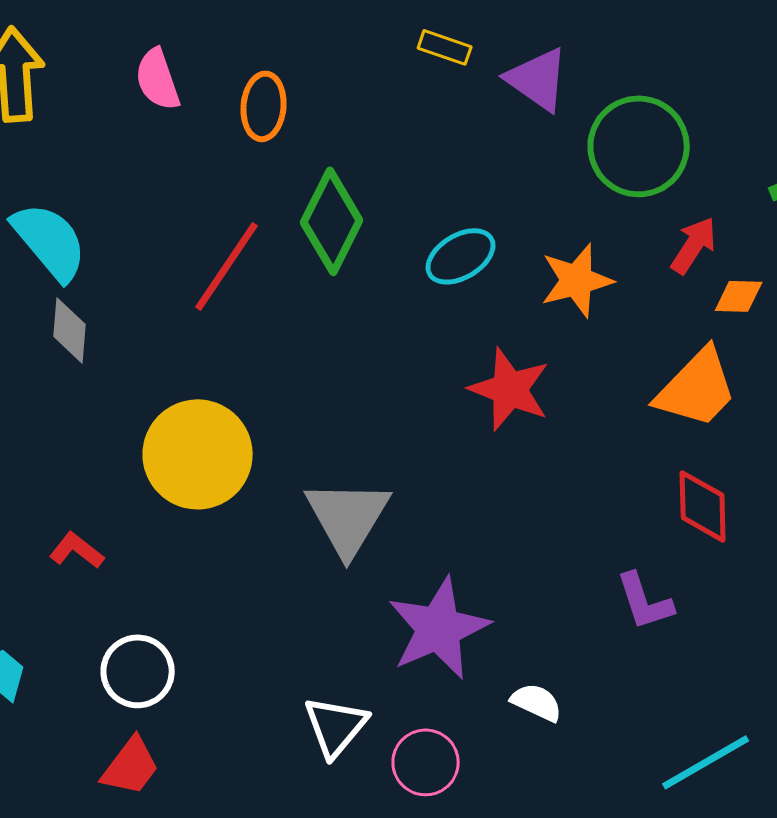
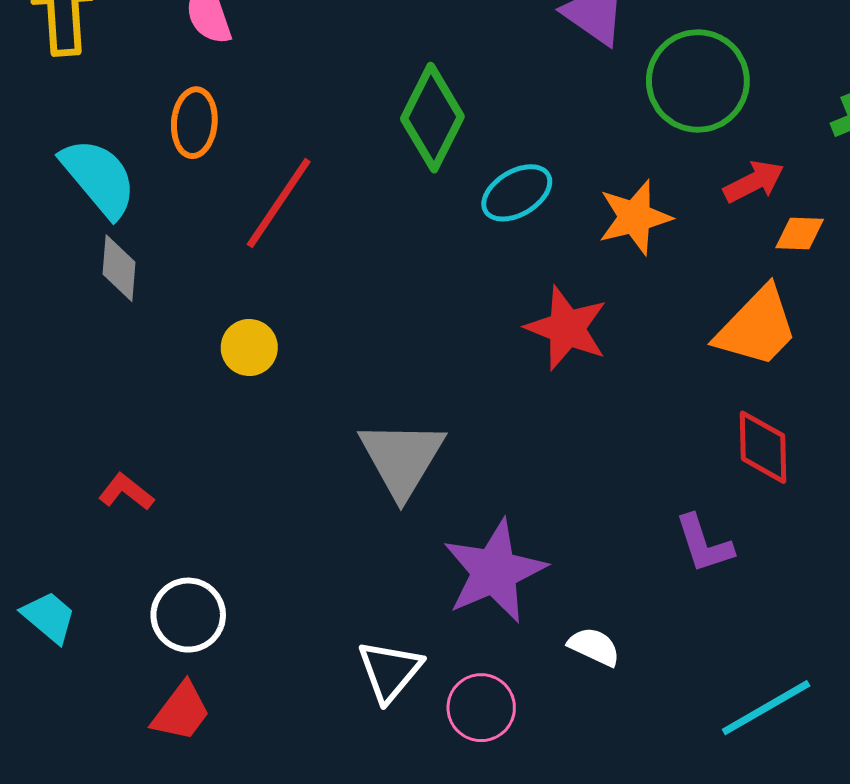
orange ellipse: (264, 106) -> (194, 123), moved
green diamond: (332, 221) -> (432, 118), moved
red arrow: (694, 245) -> (754, 182), turned 30
yellow circle: (198, 454) -> (249, 348), moved, size x0.5

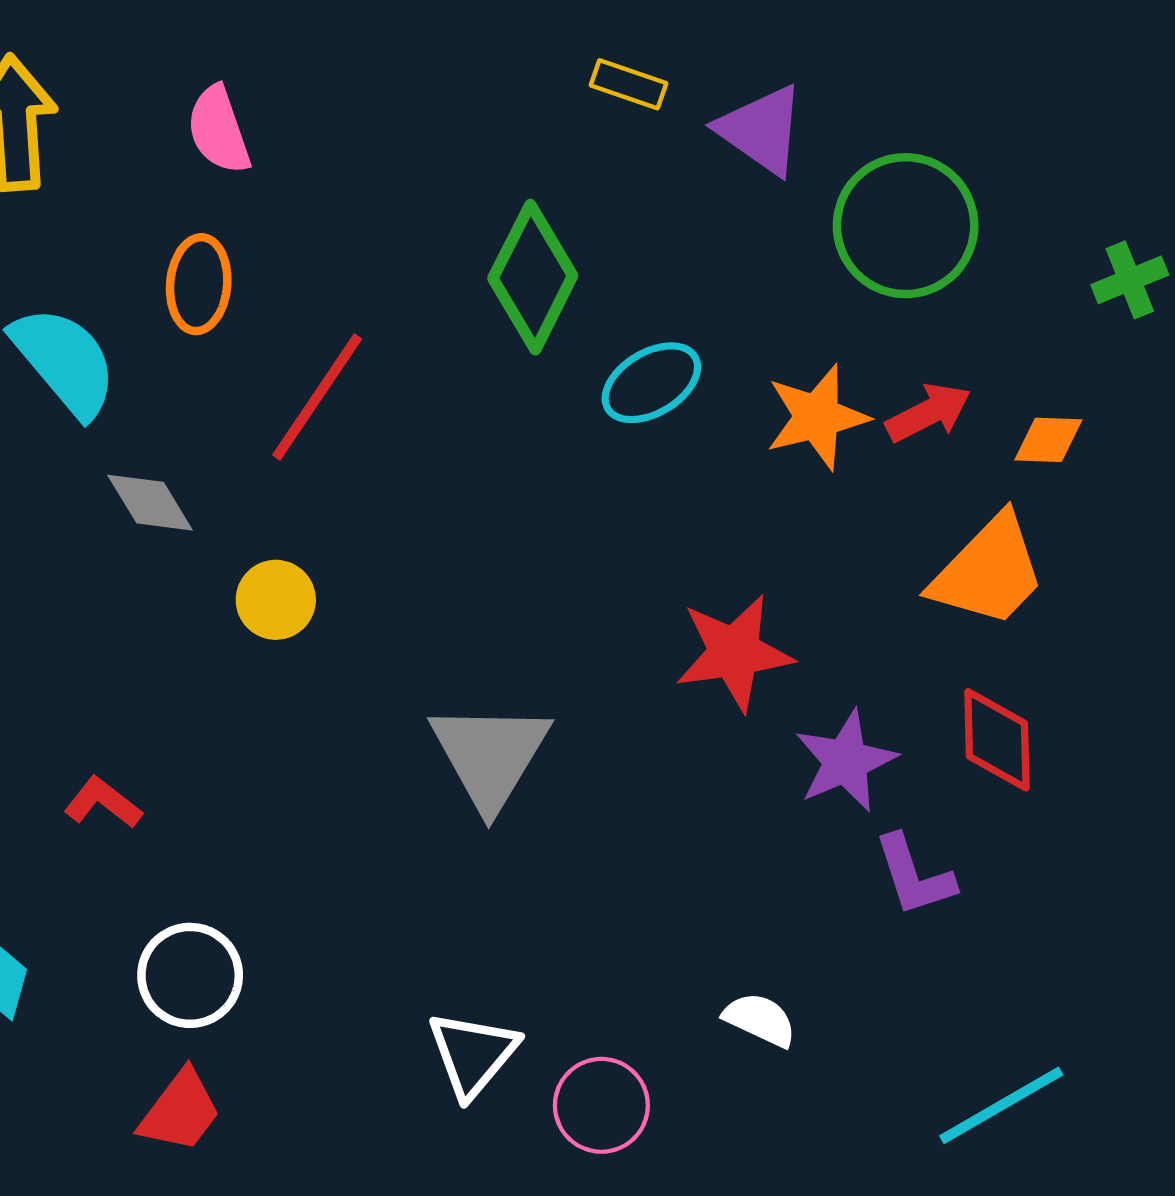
red arrow: (754, 182) -> (928, 413), moved
gray diamond: (119, 268) -> (150, 503), moved, turned -36
red star: (567, 328) -> (734, 653), moved, turned -30
purple star: (494, 571) -> (846, 761), moved, size x0.7

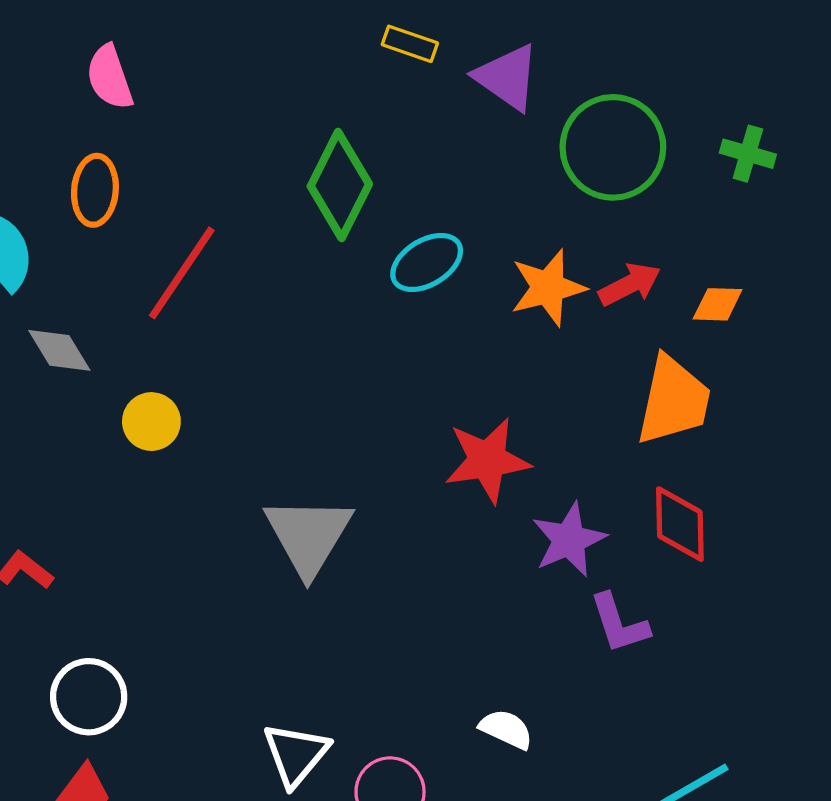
green cross: (1130, 280) -> (748, 154), moved, turned 38
orange trapezoid: (988, 571) -> (674, 401), turned -32

